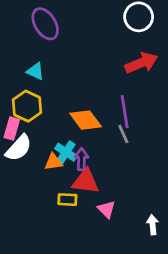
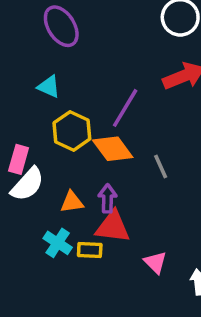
yellow hexagon: (27, 106) -> (72, 131), moved
purple line: (125, 112) -> (125, 108), moved, turned 40
cyan cross: (66, 152) -> (58, 243), moved
pink triangle: (107, 209) -> (155, 262), moved

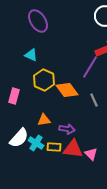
purple line: (125, 108) -> (90, 67), moved
white semicircle: (27, 184) -> (19, 138), moved
purple arrow: (107, 198) -> (67, 129), moved, turned 98
red triangle: (113, 227) -> (73, 149), moved

